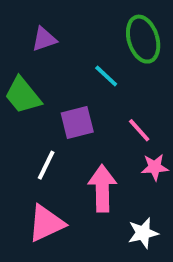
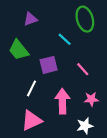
pink star: (155, 167) -> (91, 99), moved

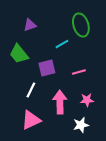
cyan line: (65, 39) -> (62, 44), turned -72
pink line: (83, 69) -> (79, 72), turned -64

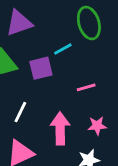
purple triangle: (30, 25) -> (19, 23), size x1.5
purple square: (47, 68) -> (41, 68), moved

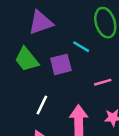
cyan line: (63, 49) -> (81, 47), turned 60

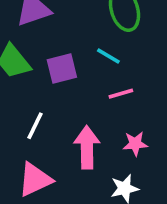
cyan line: (81, 47) -> (108, 56), moved

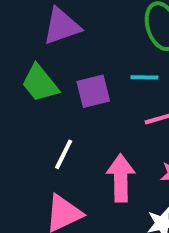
cyan line: (108, 56) -> (144, 77), turned -30

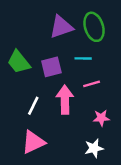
purple triangle: (62, 26) -> (61, 27), moved
pink arrow: (121, 178) -> (65, 100), moved

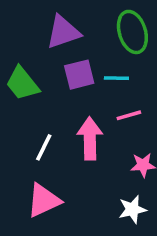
purple triangle: (61, 27) -> (63, 32), moved
purple square: (51, 67) -> (79, 75), moved

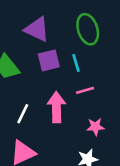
purple triangle: (63, 32) -> (37, 29), turned 44
cyan line: (116, 78) -> (76, 63), turned 72

